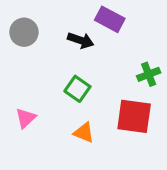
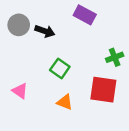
black arrow: (81, 40) -> (45, 31), moved
pink triangle: (26, 118) -> (20, 91), turned -42

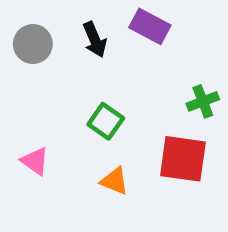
black arrow: (45, 31) -> (95, 40), moved, turned 48

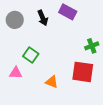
green square: (106, 121) -> (31, 55), moved
pink triangle: (35, 161) -> (16, 73), turned -32

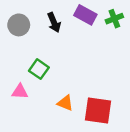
green cross: (92, 46) -> (114, 19), moved
red square: (83, 72) -> (98, 111), moved

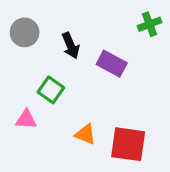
purple rectangle: (85, 15) -> (112, 64), moved
black arrow: (54, 22) -> (71, 46), moved

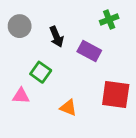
green cross: (149, 24) -> (109, 20), moved
red square: (128, 144) -> (116, 95), moved

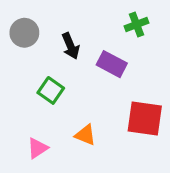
pink triangle: (21, 96) -> (38, 148), moved, turned -36

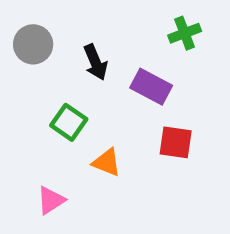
red square: (145, 118) -> (176, 142), moved, size x0.7
orange triangle: (85, 135) -> (107, 162), moved

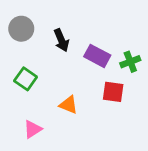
green cross: (185, 33) -> (130, 62), moved
green square: (69, 122) -> (26, 79), moved

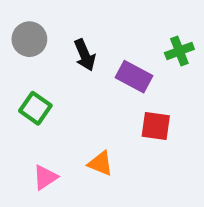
green cross: (130, 62) -> (179, 51), moved
orange triangle: (69, 105) -> (100, 163), moved

